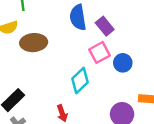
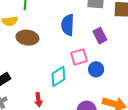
purple rectangle: (105, 26) -> (100, 36), moved

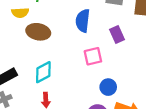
blue circle: (96, 69) -> (108, 87), moved
cyan diamond: (58, 76) -> (43, 72), moved

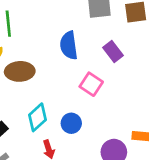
pink square: (93, 56) -> (91, 84), turned -30
blue circle: (108, 87) -> (71, 123), moved

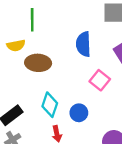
cyan diamond: (38, 117) -> (50, 105), turned -35

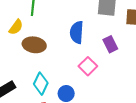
yellow semicircle: (16, 45) -> (16, 27), turned -49

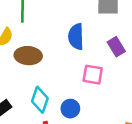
pink square: (88, 66) -> (93, 75), turned -30

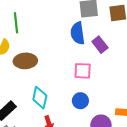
blue semicircle: (76, 37) -> (78, 33), moved
blue circle: (70, 109) -> (80, 101), moved

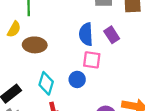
blue semicircle: (78, 33) -> (86, 34), moved
blue circle: (80, 101) -> (77, 79), moved

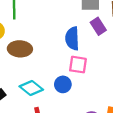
purple rectangle: (112, 35) -> (98, 26), moved
cyan diamond: (46, 83) -> (31, 88), turned -70

